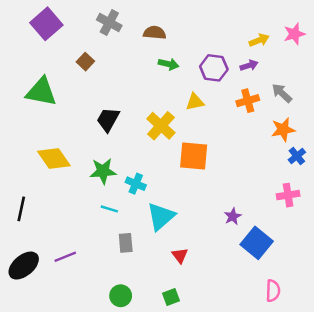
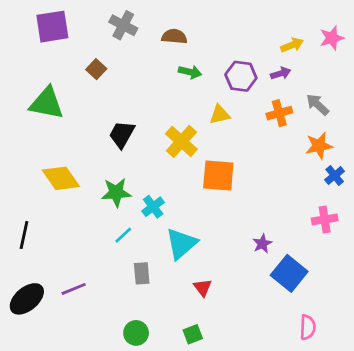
purple square: (46, 24) -> (52, 27), turned 32
cyan cross: (136, 184) -> (153, 207), turned 30
cyan line: (109, 209) -> (123, 235), turned -60

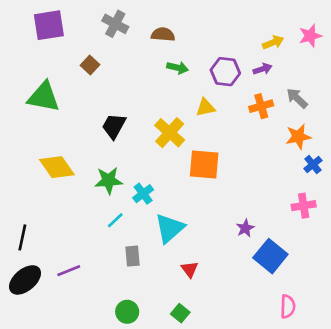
black line: (24, 235) -> (22, 237), moved
green square: (193, 334) -> (180, 313), turned -30

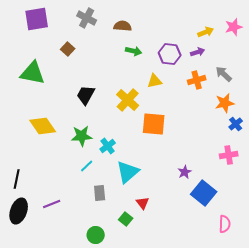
black ellipse: (25, 280) -> (19, 211), turned -30
pink semicircle: (288, 306) -> (225, 224), moved
green square: (180, 313) -> (126, 219), moved

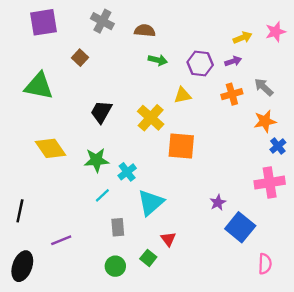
pink cross: (229, 155) -> (270, 183), size x1.4
black ellipse: (19, 211) -> (22, 266), moved
green circle: (96, 235) -> (115, 266), moved

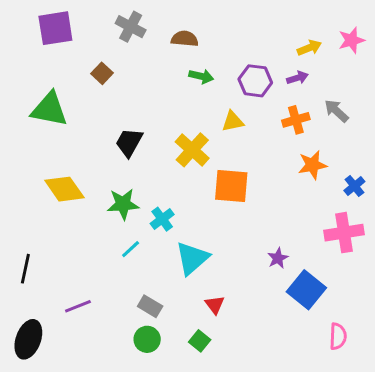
orange star: (265, 121) -> (312, 165), moved
gray rectangle: (118, 227) -> (150, 306), moved, turned -54
green square: (148, 258) -> (200, 341), moved

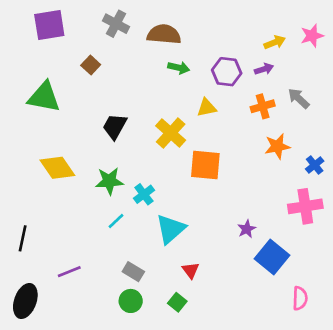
brown semicircle: (185, 39) -> (164, 34), size x1.4

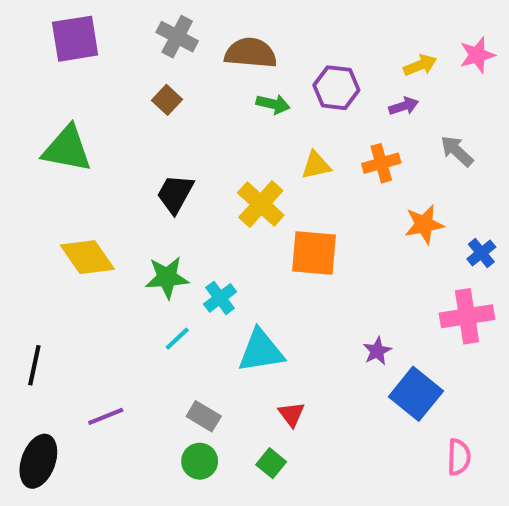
brown square: (91, 65) -> (167, 100), moved
purple hexagon: (227, 72) -> (336, 88), moved
orange cross: (263, 106) -> (381, 163), moved
cyan triangle: (171, 229) -> (261, 351), turned 32

